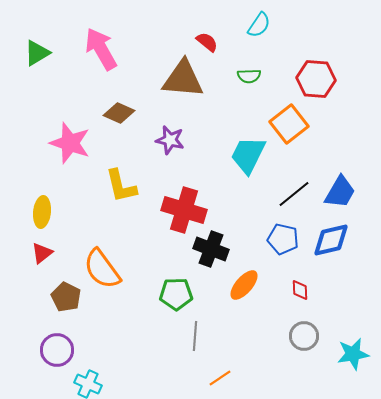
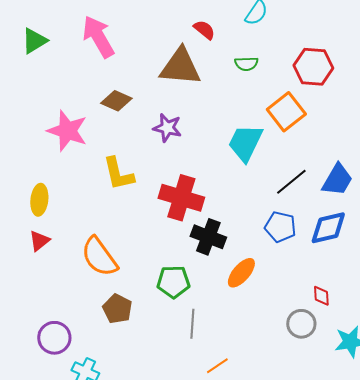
red diamond: (300, 290) -> (321, 296), moved
brown pentagon: (66, 297) -> (117, 309), moved

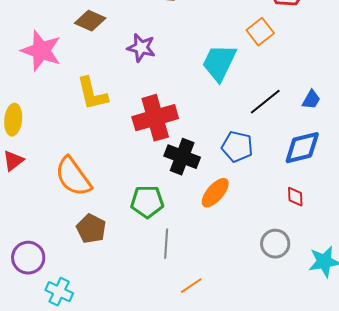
orange square: (286, 112) -> (260, 32), size x0.7
blue trapezoid: (337, 180) -> (311, 100), size x0.6
red cross: (181, 198) -> (155, 118), turned -33
blue pentagon: (280, 227) -> (237, 147), moved
red diamond: (321, 296) -> (295, 197), moved

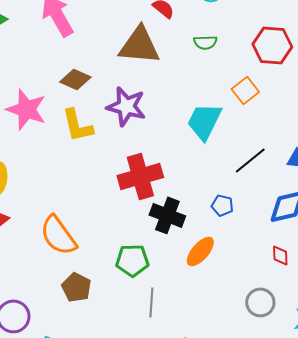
purple star: (141, 48) -> (126, 106), size x1.4
yellow L-shape: (92, 94) -> (77, 125), moved
blue pentagon: (237, 147) -> (222, 205), size x0.7

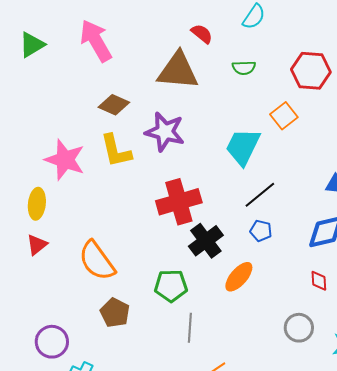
pink star: (26, 109) -> (65, 160), moved
black line: (250, 160) -> (260, 195), moved
black cross: (167, 215) -> (206, 241), turned 32

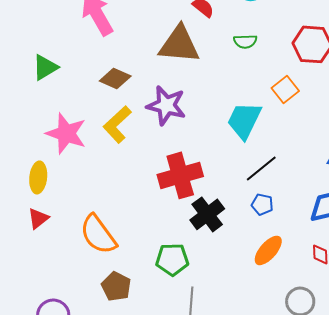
green triangle: (32, 45) -> (45, 67), moved
yellow L-shape: (116, 151) -> (117, 124), turned 60
orange ellipse: (239, 277) -> (268, 250), moved

